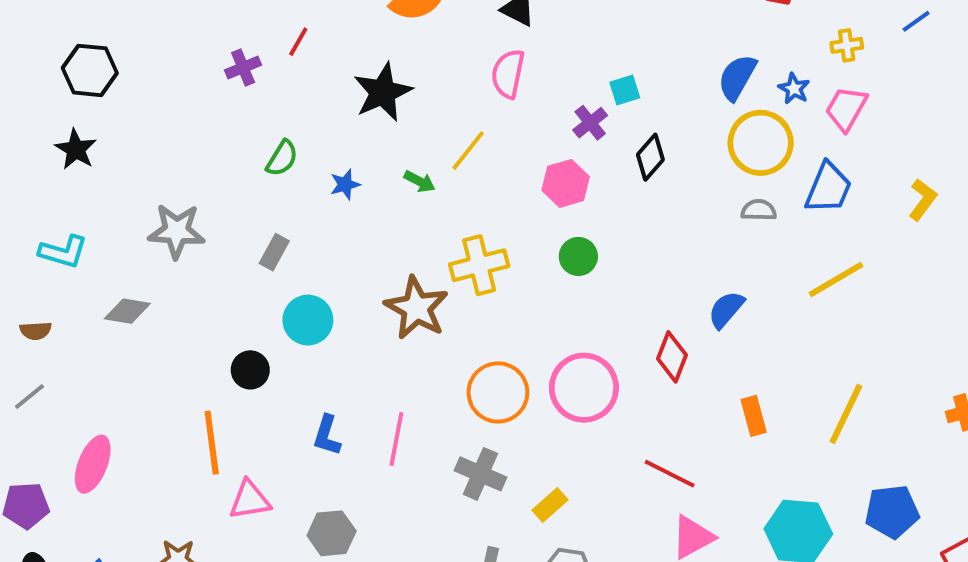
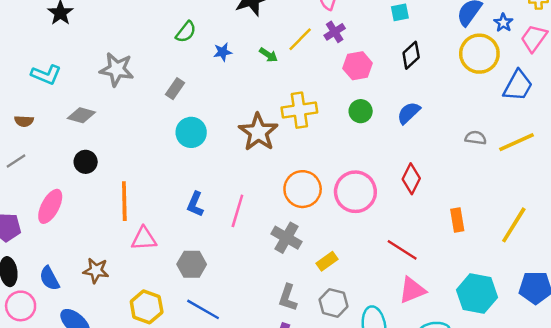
purple cross: (590, 123) -> (335, 32), moved
gray semicircle: (759, 210) -> (476, 138), moved
blue semicircle: (726, 310) -> (409, 113), moved
black circle: (250, 370) -> (86, 162), moved

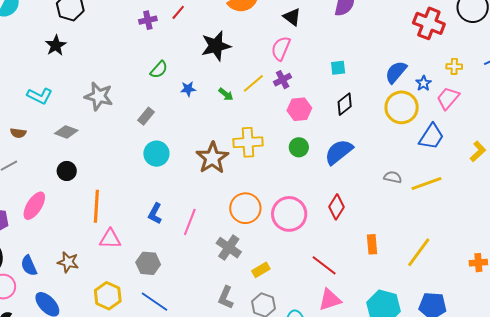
blue semicircle: (409, 113) -> (339, 152), size x1.4

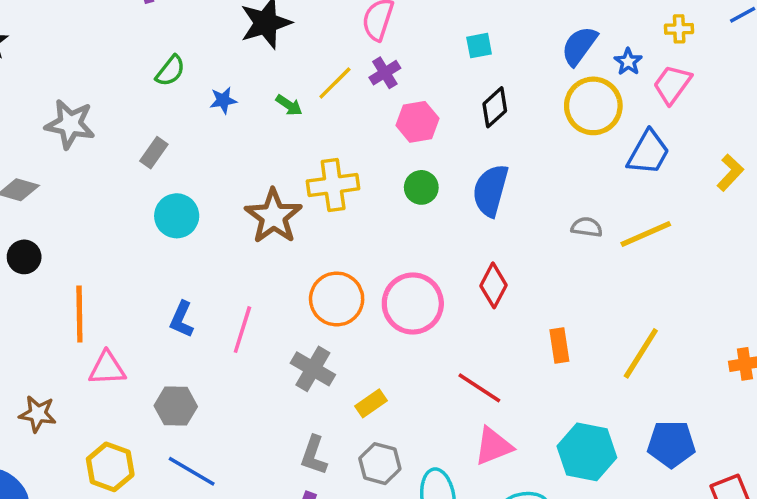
blue semicircle: (339, 152) -> (490, 190), turned -32

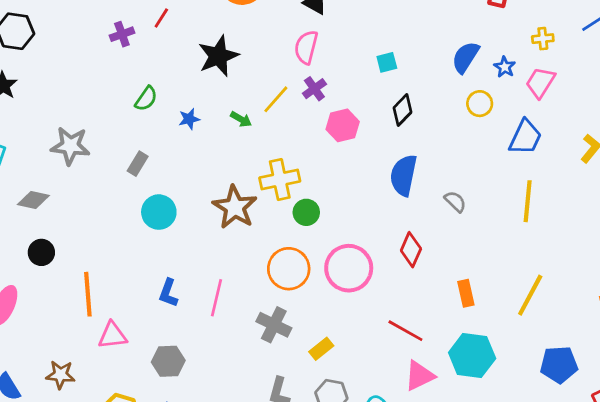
yellow circle: (593, 106) -> (480, 104), size x0.6
green circle: (421, 187) -> (306, 212), moved
gray semicircle: (587, 227) -> (455, 202), moved, turned 40
yellow line: (646, 234) -> (528, 201), turned -57
cyan hexagon: (587, 452) -> (472, 355), moved

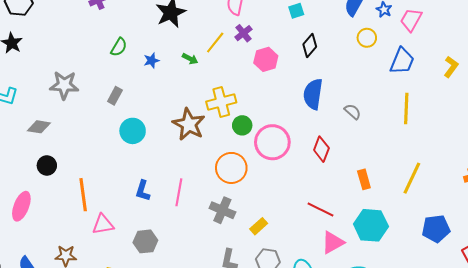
pink circle: (349, 268) -> (272, 142), moved

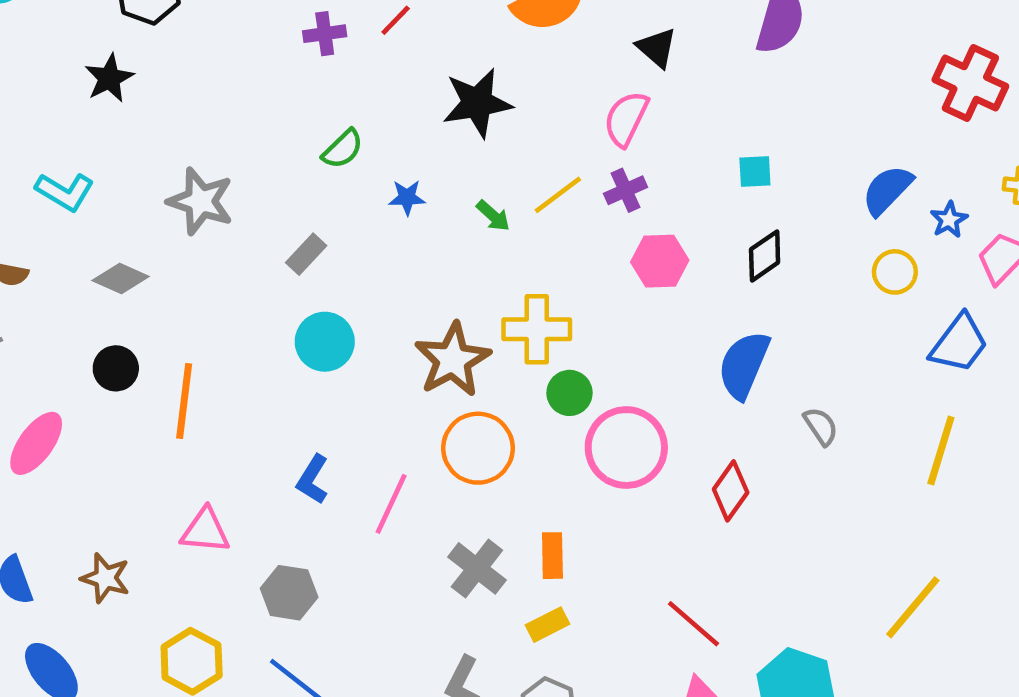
orange circle: (231, 168) -> (478, 448), moved
orange rectangle: (364, 179) -> (552, 556), moved
orange line: (83, 195) -> (184, 401), moved

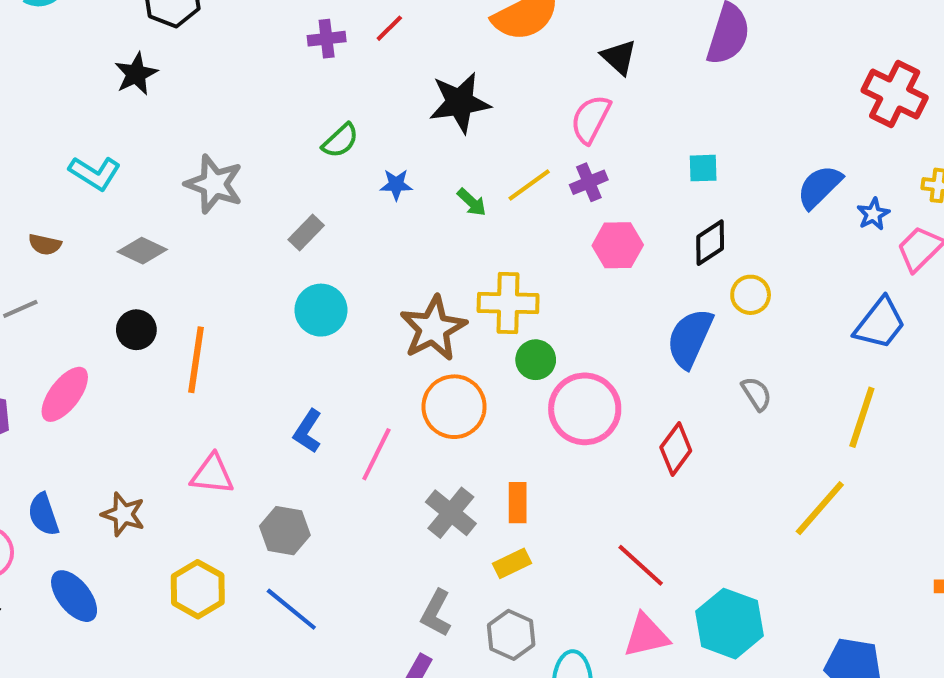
yellow circle: (895, 272) -> (751, 295), moved
yellow line: (913, 607) -> (820, 508), moved

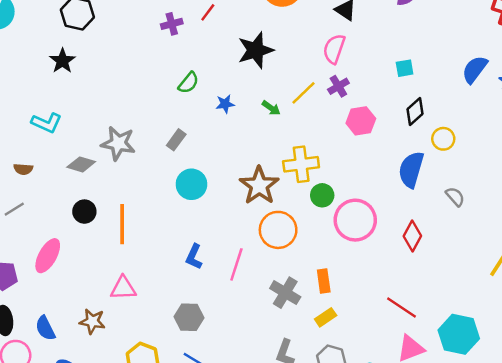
gray star: (214, 184) -> (118, 143), moved
pink triangle: (212, 474) -> (123, 288), moved

